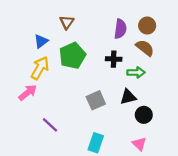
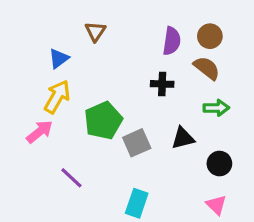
green pentagon: (72, 56) -> (103, 121), moved
green arrow: (136, 72) -> (216, 108), moved
black circle: (144, 115) -> (219, 164), moved
pink triangle: (139, 144) -> (216, 205), moved

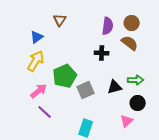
green arrow: (216, 108) -> (136, 80), moved
pink arrow: (40, 132) -> (39, 91), moved
pink triangle: (216, 205) -> (127, 121), moved, turned 32

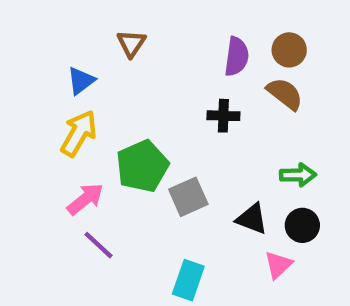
black triangle: (115, 87) -> (252, 219), moved, turned 35

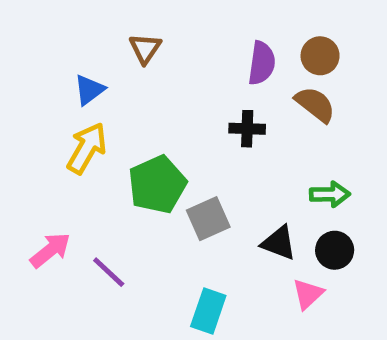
pink arrow: (85, 199) -> (50, 250), moved

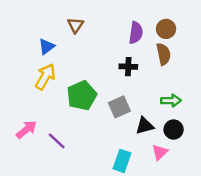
brown semicircle: (315, 104) -> (163, 54), turned 40
gray square: (208, 219) -> (119, 107), moved
black triangle: (279, 243) -> (145, 126), turned -36
cyan rectangle: (208, 311) -> (122, 161), moved

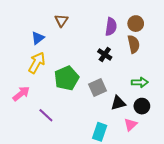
black cross: (128, 67) -> (105, 54), turned 32
pink arrow: (26, 129) -> (21, 94), moved

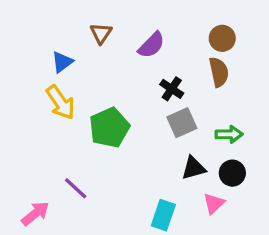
purple semicircle: (111, 27) -> (151, 45), moved, turned 36
yellow arrow: (37, 63) -> (61, 102), turned 115
gray square: (98, 87) -> (182, 123), moved
pink arrow: (21, 94) -> (35, 214), moved

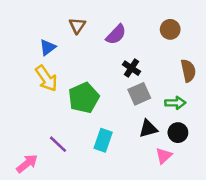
brown semicircle: (219, 72) -> (188, 71), moved
cyan rectangle: (163, 215) -> (103, 140), moved

